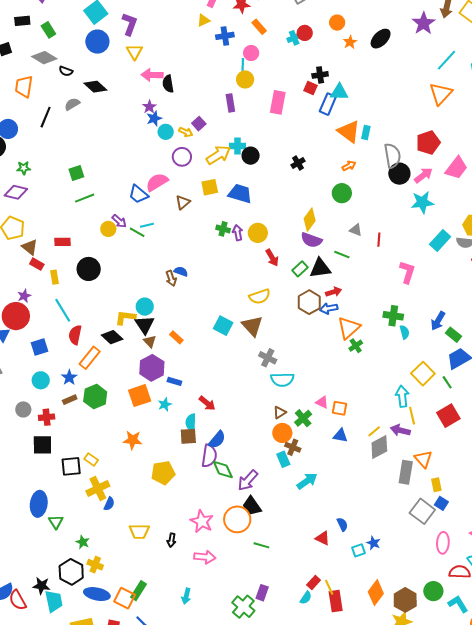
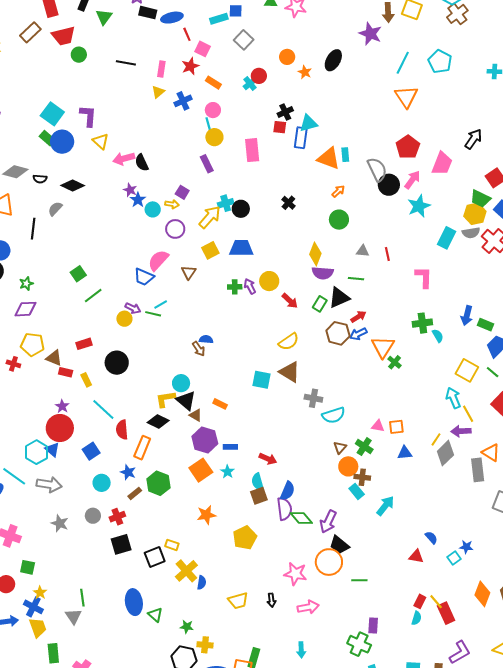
green rectangle: (48, 30) -> (47, 138), moved

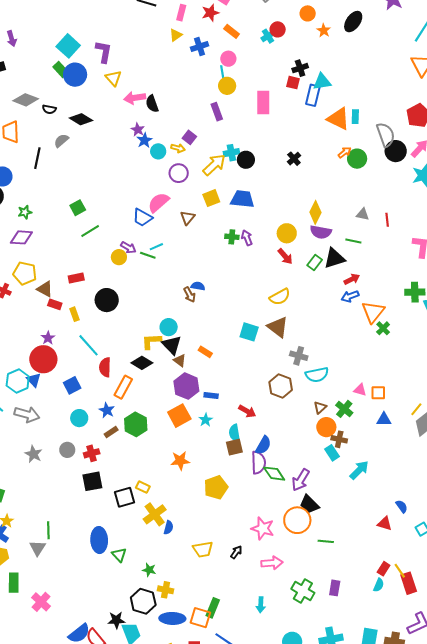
green circle: (339, 220) -> (357, 159), moved
yellow circle: (269, 281) -> (287, 233), moved
brown hexagon: (338, 333) -> (281, 386), moved
black arrow: (271, 600) -> (236, 552), turned -144
green cross: (359, 644) -> (303, 591), moved

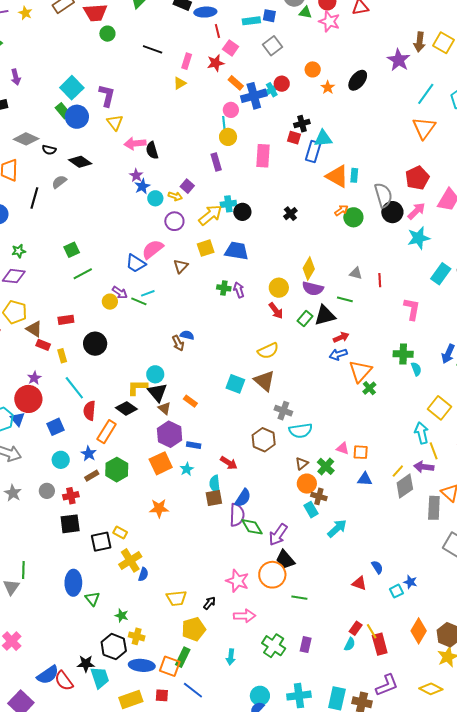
blue cross: (200, 47) -> (254, 96), moved, size x1.4
yellow pentagon: (216, 487) -> (194, 629), moved

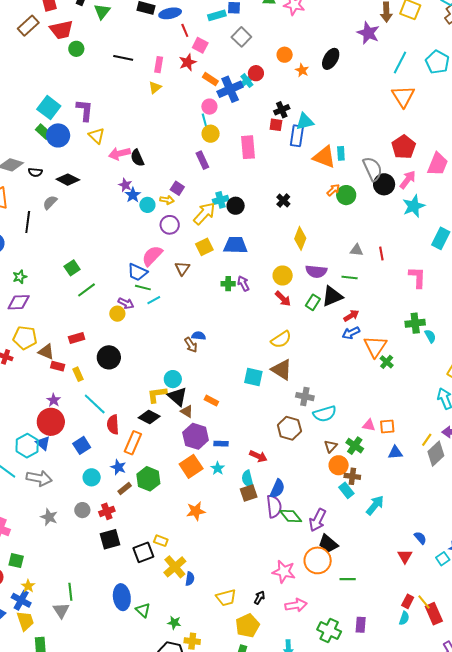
yellow diamond: (309, 269) -> (300, 238), moved
green line: (139, 301) -> (143, 288), moved
red triangle: (359, 583) -> (405, 556), turned 49

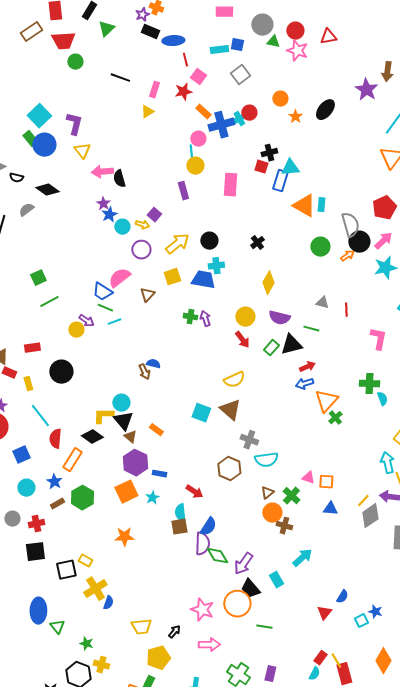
orange arrow: (333, 190) -> (347, 256), moved
cyan cross: (221, 200) -> (216, 266), moved
cyan rectangle: (346, 490) -> (276, 580), moved
blue semicircle: (420, 538) -> (342, 597), turned 64

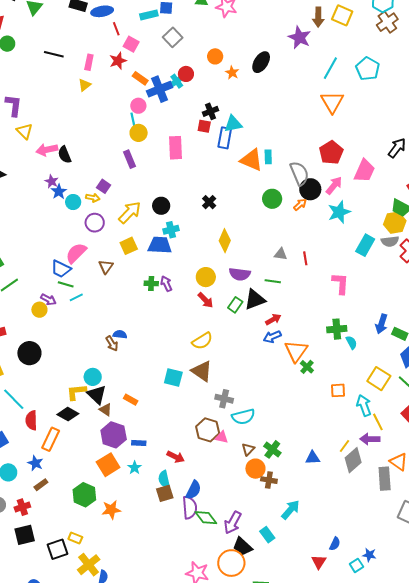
pink triangle: (308, 478) -> (222, 437), moved
orange square: (326, 482) -> (338, 390), moved
green hexagon: (82, 498) -> (84, 495), moved

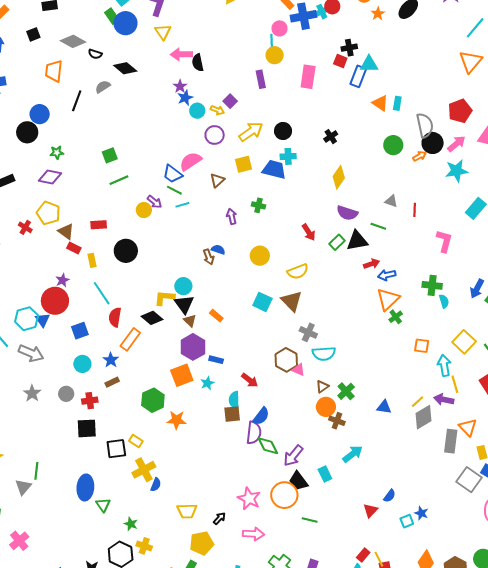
orange triangle: (251, 160) -> (380, 103), size x0.7
yellow circle: (206, 277) -> (260, 256), moved
purple arrow: (166, 284) -> (232, 216), moved
blue arrow: (272, 337) -> (387, 275), moved

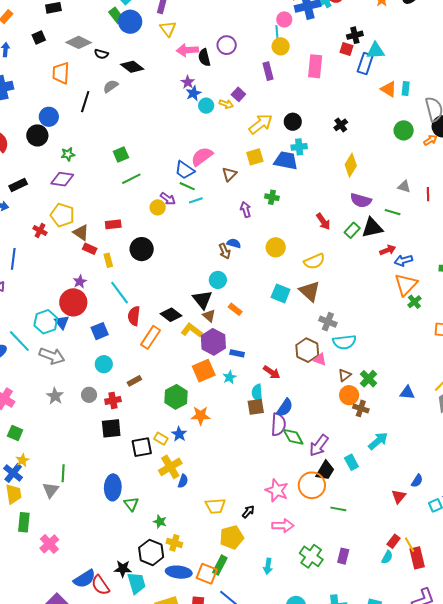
purple circle: (215, 135) -> (227, 45), moved
cyan circle: (183, 286) -> (218, 280), moved
yellow L-shape: (164, 298) -> (192, 330), moved, turned 35
blue star: (111, 360) -> (179, 434), moved
black trapezoid: (298, 481) -> (325, 471), turned -110

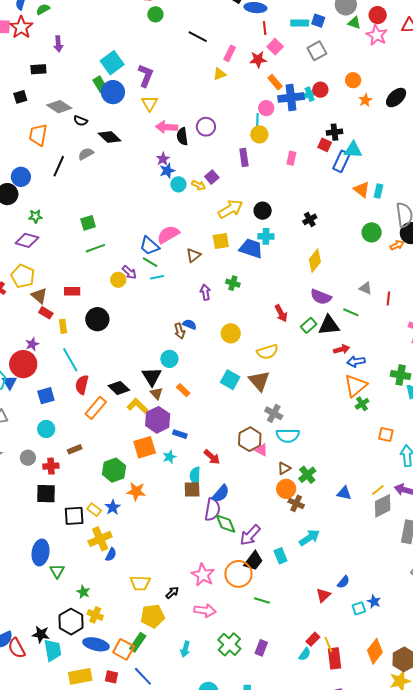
pink rectangle: (315, 66) -> (291, 158), size x0.6

